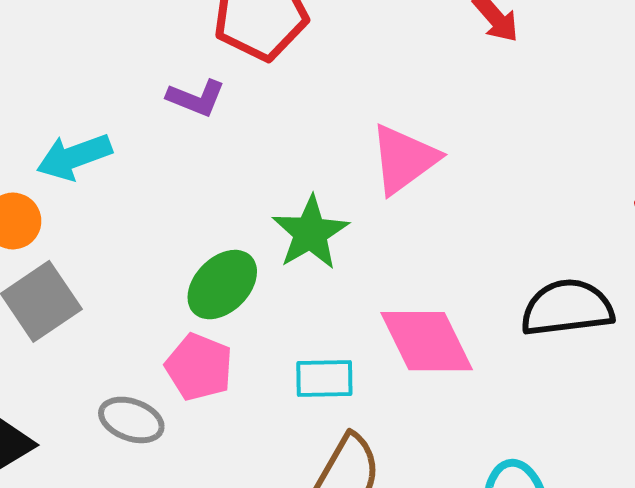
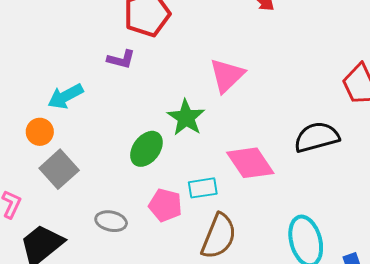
pink pentagon: (199, 367) -> (165, 205), moved

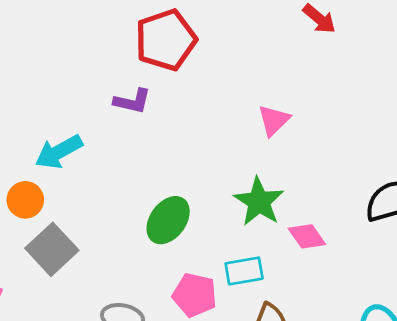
pink triangle: (227, 75) -> (274, 120), size x0.7
green star: (186, 118) -> (259, 202), moved
pink diamond: (250, 163) -> (307, 236), size x0.6

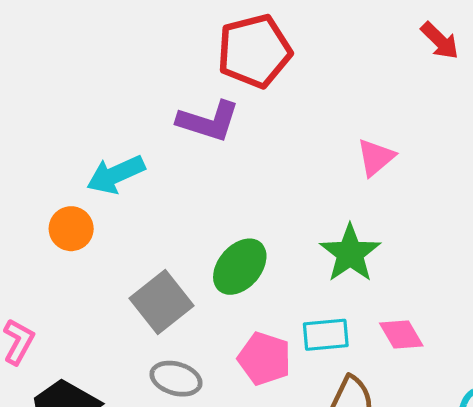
purple L-shape: (132, 101) -> (208, 121), size x1.4
pink diamond: (307, 236) -> (401, 334), moved
gray square: (52, 249) -> (161, 302), moved

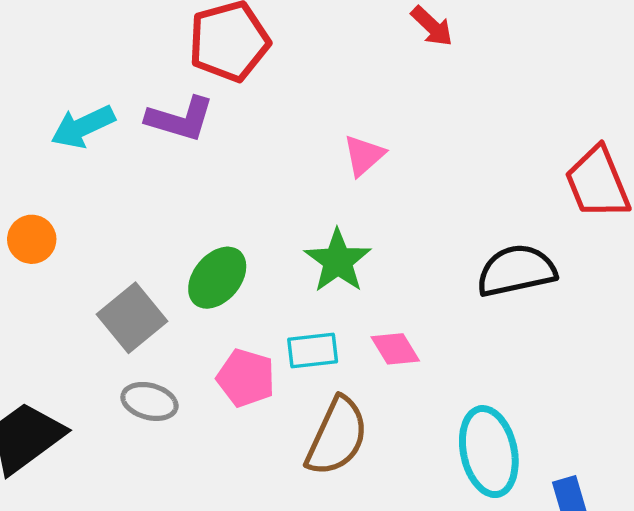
cyan arrow: (116, 175) -> (83, 127), moved

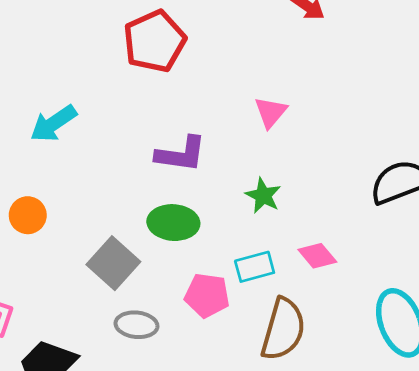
purple L-shape: (180, 119) -> (181, 154), moved
green star: (338, 261) -> (263, 196), size x0.7
green ellipse: (217, 278) -> (173, 223), turned 63

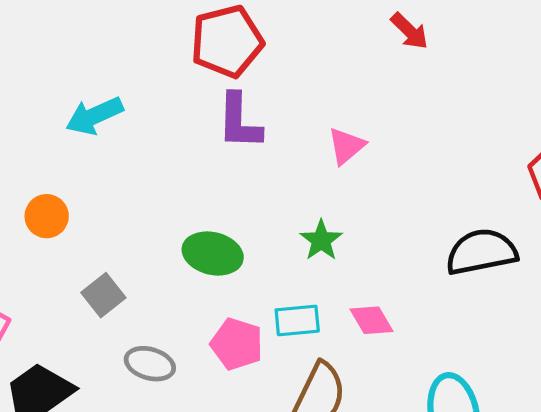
purple L-shape: (181, 154) -> (239, 121), moved, turned 74
gray square: (113, 263) -> (103, 295), moved, size x0.7

